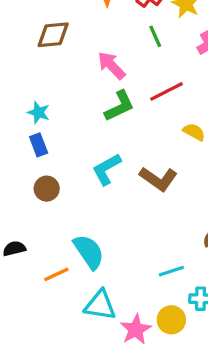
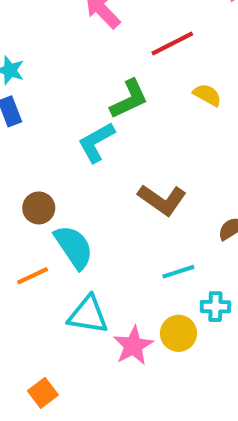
green L-shape: (120, 106) -> (129, 99), moved
brown L-shape: (158, 179) -> (162, 200), moved
brown circle: (47, 189) -> (39, 208), moved

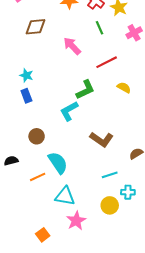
brown circle: (39, 208) -> (37, 136), moved
pink star: (133, 346) -> (76, 221), moved

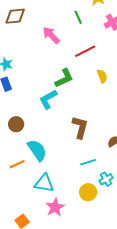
yellow semicircle: (124, 88) -> (102, 76), turned 40
brown L-shape: (102, 139) -> (80, 127), turned -110
cyan cross: (128, 192) -> (106, 179), turned -32

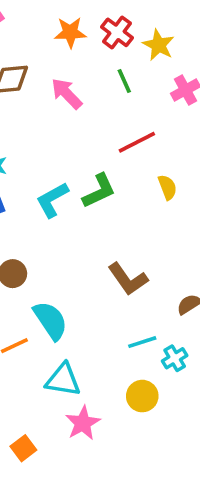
pink arrow: (51, 35) -> (67, 94), moved
cyan L-shape: (48, 99) -> (52, 200), moved
brown L-shape: (80, 127) -> (128, 279), turned 130
cyan cross: (106, 179) -> (175, 358), moved

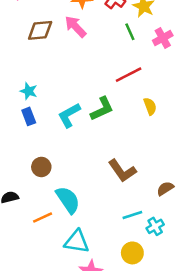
green line: (124, 81) -> (130, 32), moved
pink arrow: (67, 94) -> (75, 27), moved

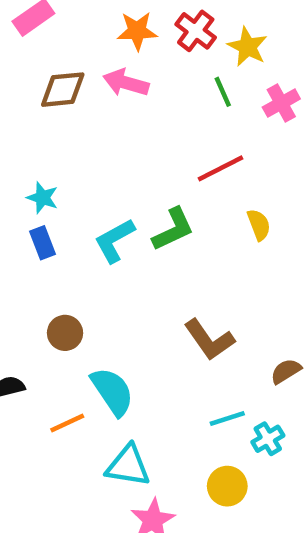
pink arrow: (75, 27) -> (126, 83), turned -30

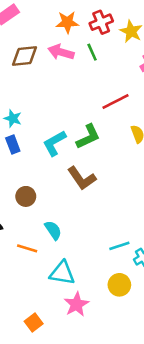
red cross: (196, 31) -> (101, 22), turned 30
green line: (223, 92) -> (92, 52), moved
brown L-shape: (209, 340) -> (82, 178), moved
cyan semicircle: (112, 391) -> (53, 230), size x0.7
orange line: (67, 423) -> (27, 248), turned 42

